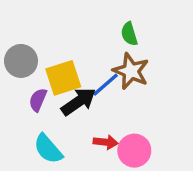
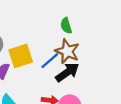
black arrow: (79, 102) -> (67, 72), moved

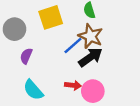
yellow square: (21, 56) -> (51, 17), moved

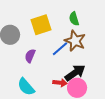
purple semicircle: (26, 56) -> (30, 56), moved
black arrow: (90, 57) -> (75, 73), moved

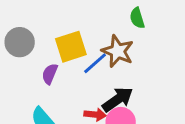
green semicircle: (74, 19) -> (137, 18), moved
yellow square: (41, 25) -> (71, 47), moved

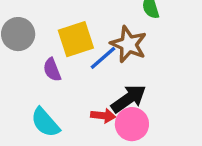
purple semicircle: (50, 74) -> (52, 70), turned -45

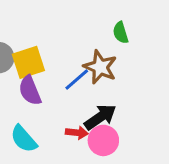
yellow square: (76, 39) -> (28, 62), moved
purple semicircle: (52, 70) -> (30, 90), size x1.4

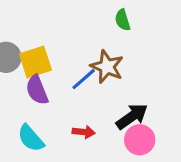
green semicircle: (121, 33) -> (123, 20), moved
black arrow: (100, 117) -> (132, 116), moved
pink circle: (103, 140) -> (140, 140), moved

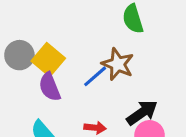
green semicircle: (123, 20) -> (133, 19), size x1.4
yellow square: (35, 62) -> (48, 60), turned -32

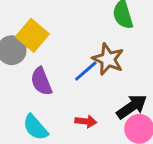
yellow square: (48, 60) -> (32, 35), moved

